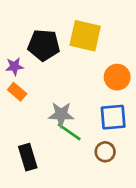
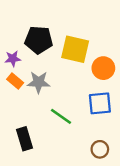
yellow square: (85, 36) -> (75, 49), moved
gray star: (61, 114) -> (39, 82), moved
brown circle: (105, 152) -> (100, 149), moved

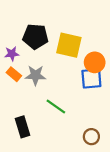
blue square: (100, 103) -> (91, 79), moved

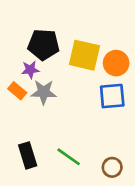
purple star: (12, 54) -> (30, 70), moved
orange circle: (95, 62) -> (116, 63), moved
green line: (56, 106) -> (69, 157), moved

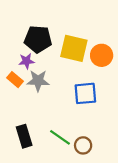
blue square: (112, 96) -> (85, 93), moved
brown circle: (112, 167) -> (83, 145), moved

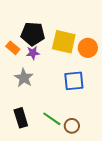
purple star: (26, 61) -> (33, 53), moved
orange rectangle: (15, 80) -> (13, 48), moved
gray star: (38, 81) -> (24, 78), moved, turned 30

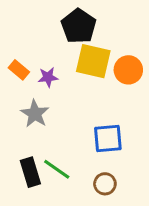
black pentagon: (33, 34) -> (79, 26), moved, turned 30
blue square: (74, 81) -> (108, 139), moved
green line: (52, 119) -> (57, 169), moved

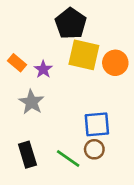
purple star: (48, 77) -> (43, 69), turned -30
green line: (57, 169) -> (68, 158), moved
brown circle: (105, 184) -> (94, 149), moved

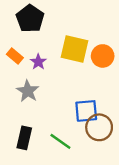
black pentagon: (71, 23) -> (30, 19), moved
brown circle: (94, 149) -> (99, 127), moved, size x1.5
black rectangle: (27, 155) -> (24, 138), turned 30

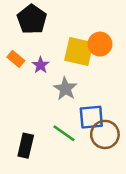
orange circle: (103, 56) -> (100, 44), moved
gray star: (28, 91) -> (65, 89), moved
green line: (60, 141) -> (64, 133), moved

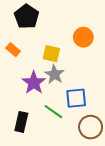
yellow square: (79, 52) -> (51, 54), moved, size x0.7
purple star: (41, 65) -> (34, 83), moved, size x1.6
brown circle: (105, 134) -> (91, 127), moved

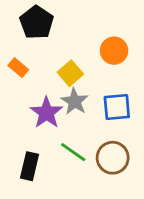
yellow square: (51, 54) -> (70, 73), turned 36
blue square: (76, 98) -> (117, 107), moved
brown circle: (91, 127) -> (113, 158), moved

